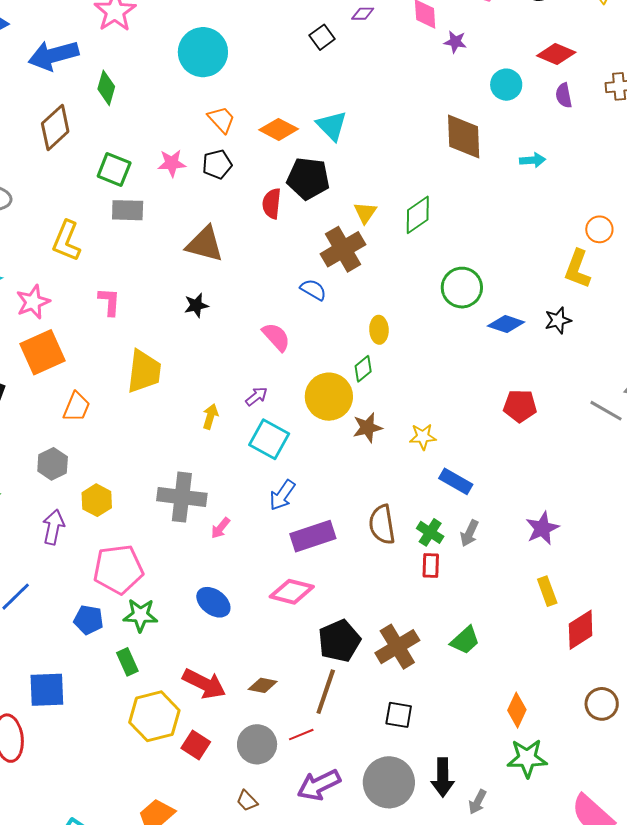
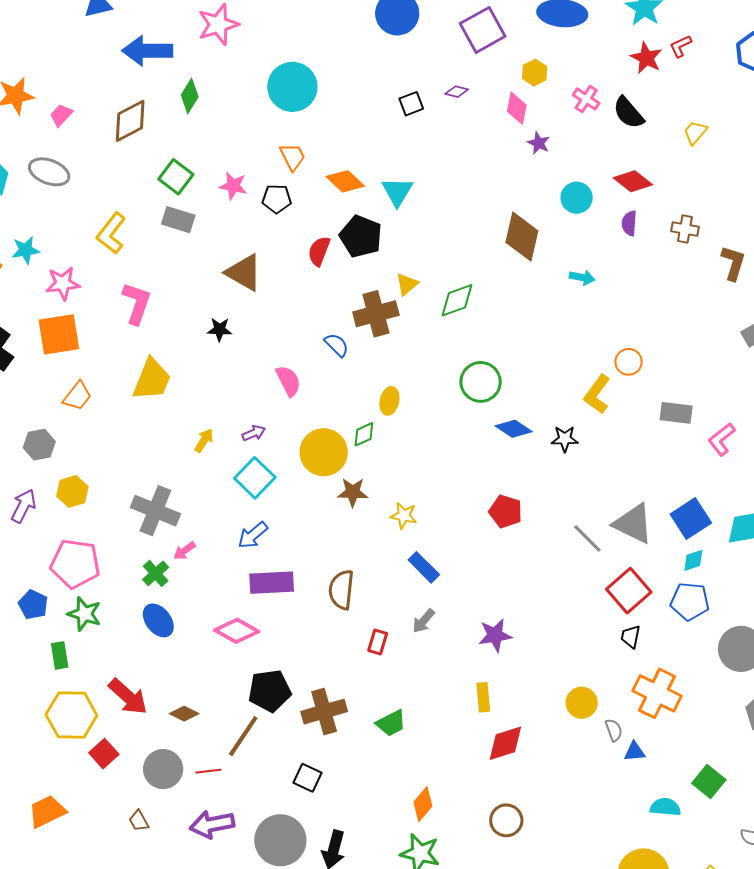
pink L-shape: (109, 302) -> (137, 303), size x1.4
green cross: (430, 532) -> (156, 573), moved

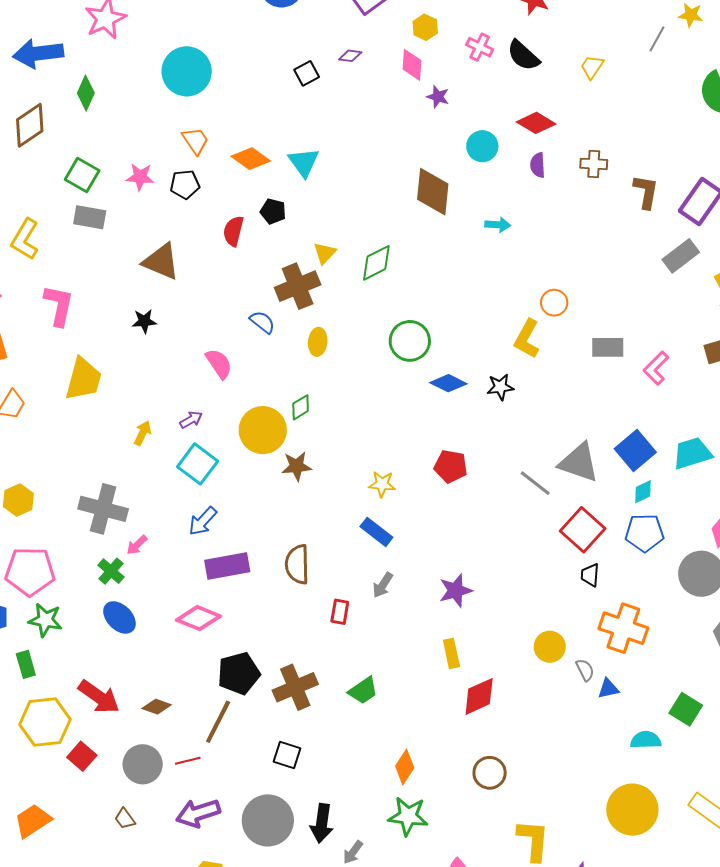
black pentagon: (361, 236) -> (273, 211), size x0.6
yellow ellipse: (389, 401) -> (318, 342), moved
yellow star: (404, 516) -> (382, 484), moved

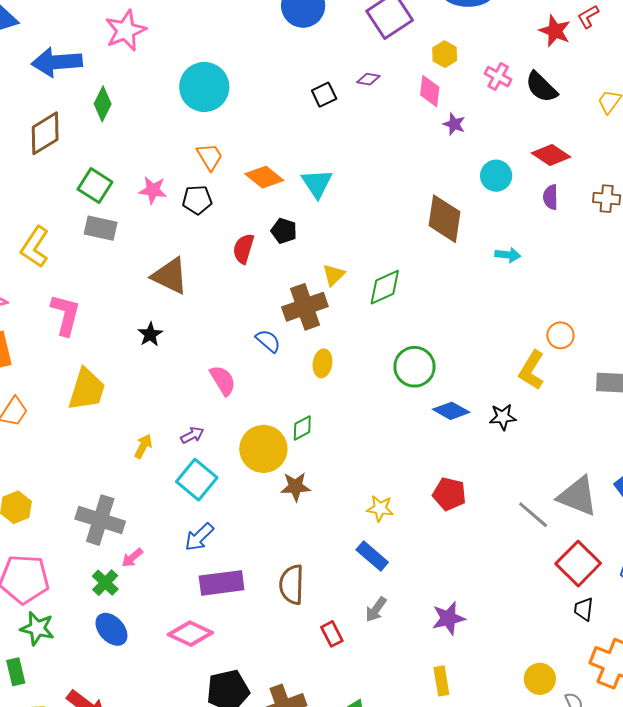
black star: (144, 321) -> (150, 334), turned -30
red rectangle: (340, 612) -> (332, 634), turned -40

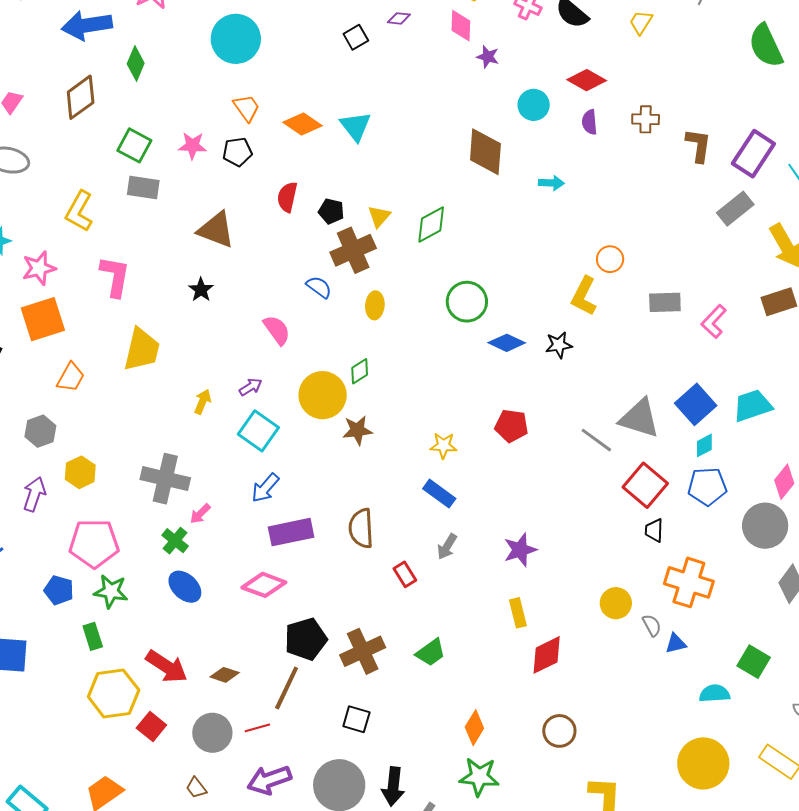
black pentagon: (284, 231) -> (331, 211), moved

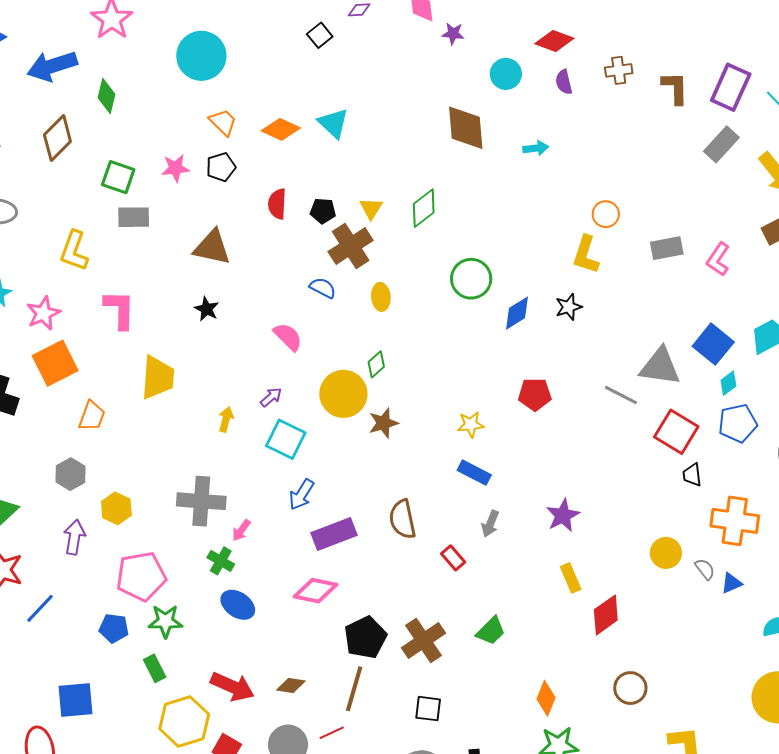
blue diamond: (507, 343) -> (517, 313), turned -48

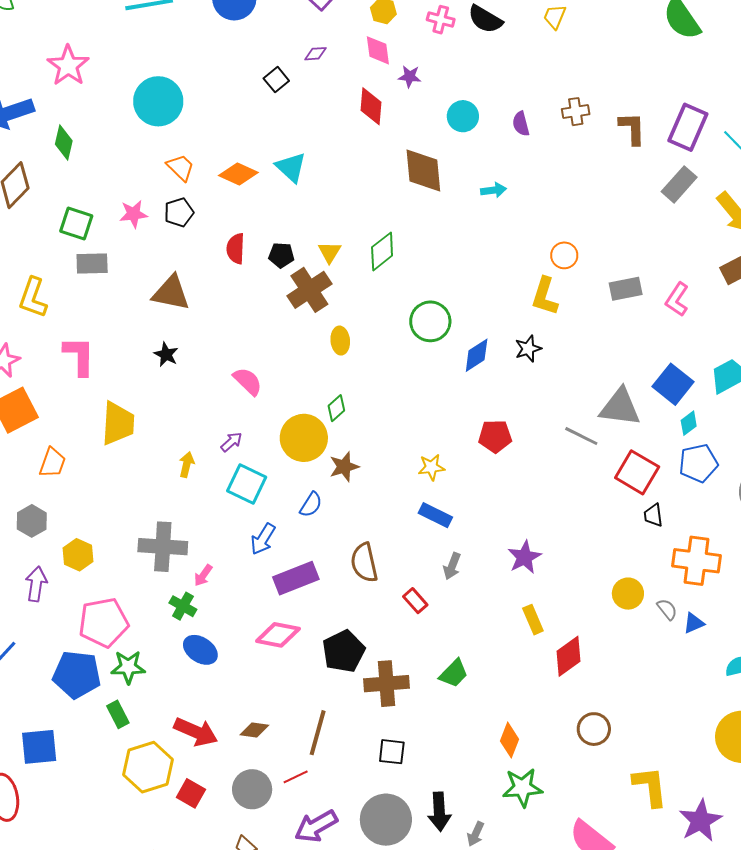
red diamond: (554, 41) -> (371, 106), moved, turned 75
blue semicircle: (323, 288) -> (311, 505), moved, turned 96
blue pentagon: (114, 628) -> (77, 675), size x1.6
black pentagon: (365, 637) -> (344, 651), moved
brown cross: (424, 640) -> (386, 684), turned 30

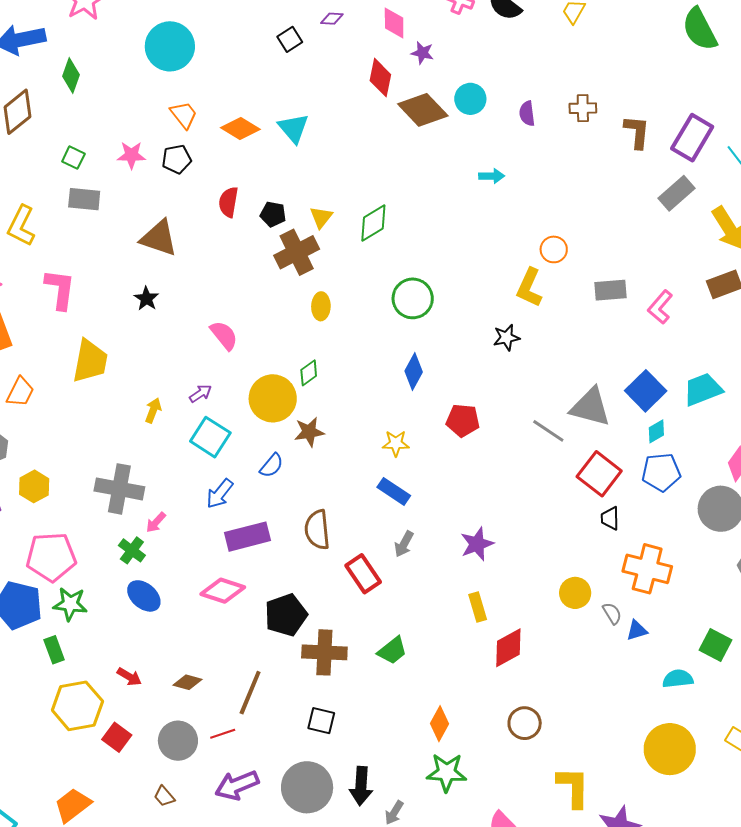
brown diamond: (423, 170) -> (423, 110), moved, turned -45
green square: (76, 223) -> (73, 158), size x0.7
blue diamond: (477, 355) -> (414, 371), moved, turned -36
red rectangle: (415, 601) -> (363, 574), size x1.5
red arrow: (196, 732) -> (129, 677), size x0.6

